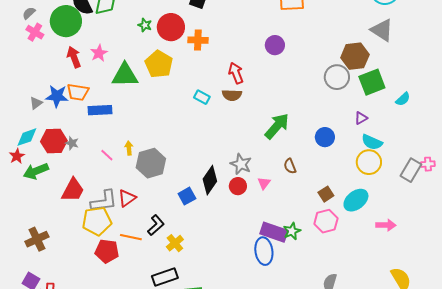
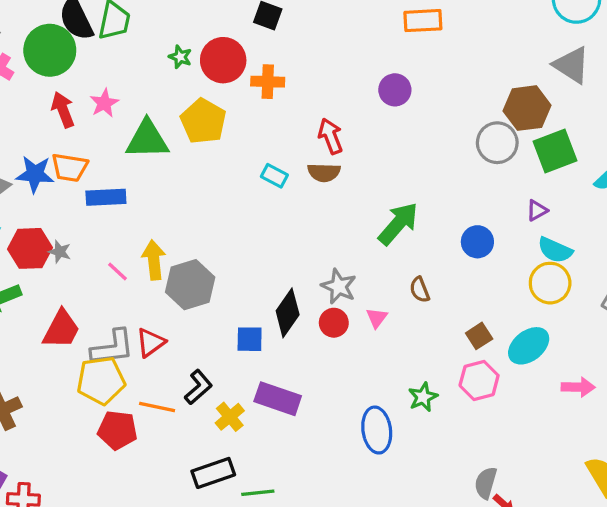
yellow arrow: (129, 148) -> (154, 260), size x1.6
blue square: (187, 196) -> (250, 339), turned 30
purple rectangle: (274, 232) -> (278, 399), moved

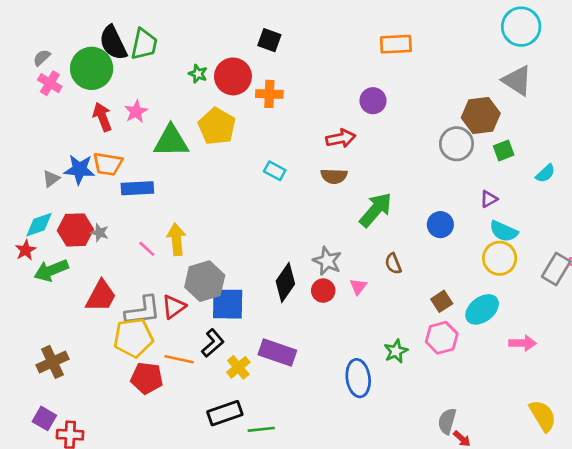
red arrow: (330, 136) -> (341, 138), moved, turned 100
green square: (555, 151) -> (504, 151), size x0.6
brown semicircle: (324, 172) -> (334, 176), moved
gray hexagon: (190, 285) -> (205, 281), moved
blue square: (250, 339) -> (228, 304), moved, size x1.5

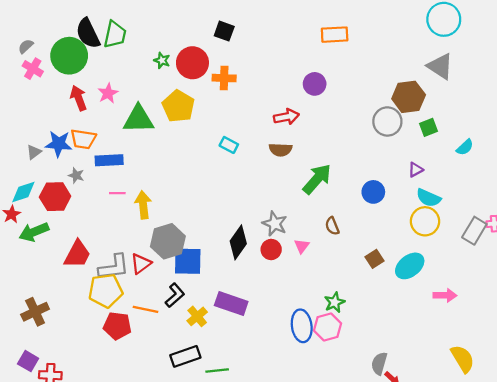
gray star: (100, 233) -> (76, 176), moved
pink line: (147, 249) -> (117, 193), moved, turned -42
pink hexagon: (442, 338) -> (328, 327), moved

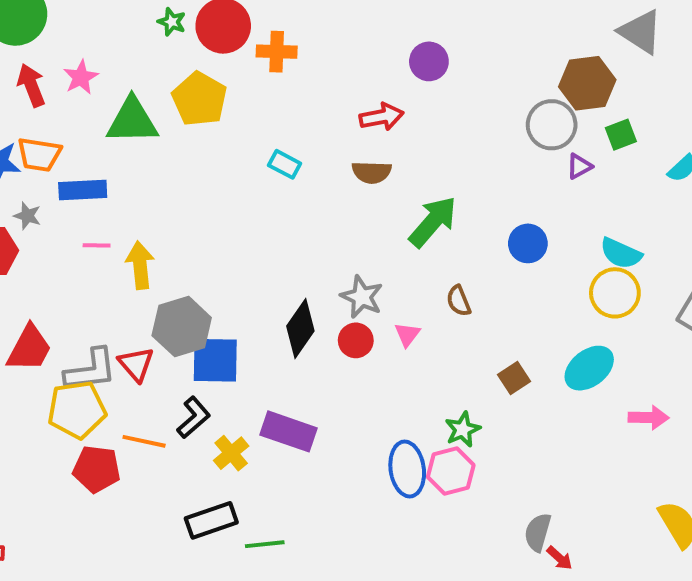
purple triangle: (416, 170) -> (579, 166), moved
brown square: (374, 259) -> (514, 378), moved
red triangle: (141, 264) -> (136, 364), turned -35

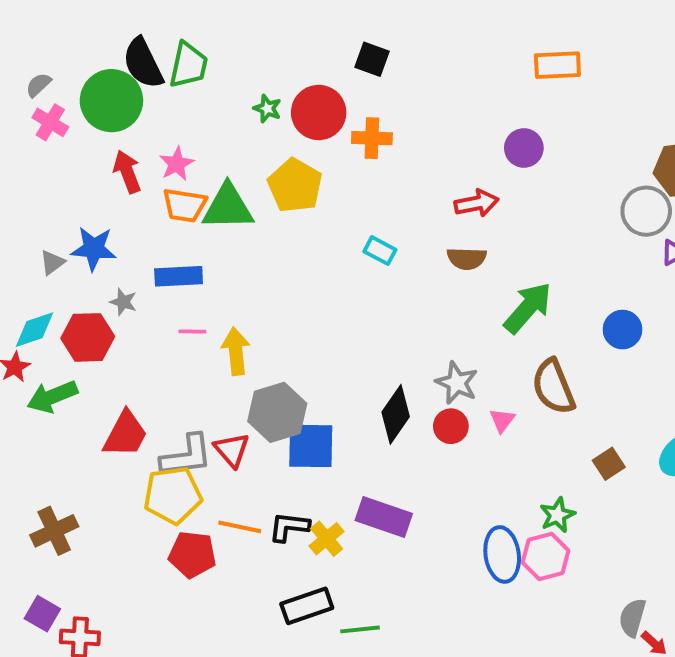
orange trapezoid: (39, 154) -> (184, 205), moved
brown semicircle: (459, 301) -> (553, 387), size x1.8
black L-shape: (194, 418) -> (289, 527), moved, turned -132

